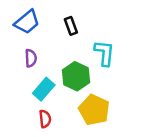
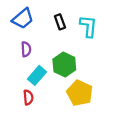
cyan L-shape: (104, 53) -> (88, 26), moved
red semicircle: (45, 119) -> (28, 97), moved

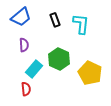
yellow pentagon: (80, 93) -> (90, 73), moved

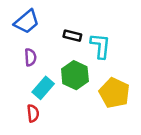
black rectangle: (55, 20) -> (72, 36), moved, turned -56
cyan L-shape: (81, 24) -> (100, 46), moved

